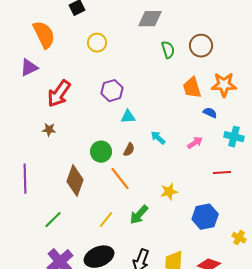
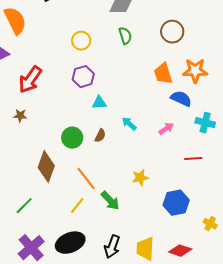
yellow circle: (97, 43) -> (81, 41), moved
green semicircle: (168, 50) -> (125, 36), moved
blue semicircle: (210, 113) -> (181, 99), size x1.5
orange line: (120, 179) -> (86, 179), moved
green arrow: (139, 215) -> (110, 201), turned -85

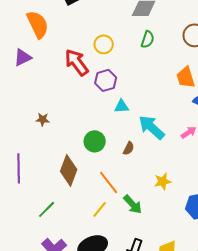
green semicircle: (125, 36) -> (148, 39), turned 36
red arrow: (30, 80) -> (77, 62), moved, turned 108
cyan arrow: (129, 124) -> (152, 127), size x1.8
brown semicircle: (100, 136) -> (129, 148), moved

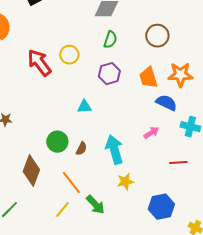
yellow circle: (104, 44) -> (69, 55), moved
purple hexagon: (106, 80) -> (109, 74), moved
cyan arrow: (152, 127) -> (114, 150), moved, turned 32
brown semicircle: (129, 148) -> (81, 149), moved

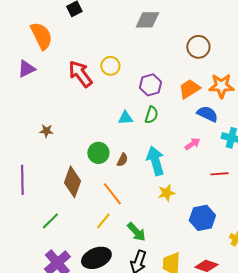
green semicircle: (110, 40) -> (151, 115), moved
orange trapezoid: (148, 78) -> (189, 89), turned 75
green arrow: (95, 205) -> (136, 232), moved

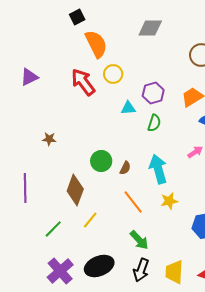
orange semicircle: (41, 36) -> (96, 44), moved
cyan triangle: (125, 118) -> (128, 108), moved
orange line: (112, 194) -> (133, 202), moved
yellow line: (103, 221) -> (90, 220), moved

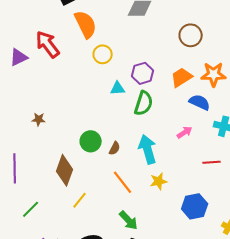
red arrow: (83, 82) -> (48, 44), moved
green semicircle: (154, 123) -> (144, 103), size x1.4
green line: (53, 229) -> (31, 209), moved

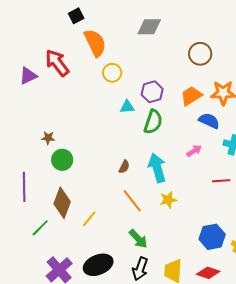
green circle: (91, 141) -> (62, 160), moved
brown diamond: (65, 170) -> (62, 203), moved
blue hexagon: (195, 206) -> (212, 237), moved

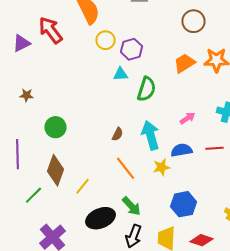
purple hexagon: (152, 92) -> (132, 49), moved
blue semicircle: (209, 121) -> (182, 150), moved, turned -35
brown star: (48, 138) -> (26, 95), moved
blue hexagon: (212, 237) -> (184, 204), moved
black ellipse: (98, 265) -> (100, 218), moved

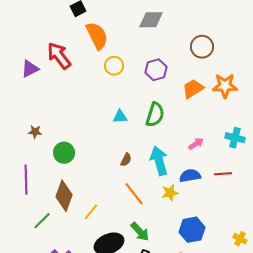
purple hexagon: (132, 49) -> (156, 70), moved
cyan triangle: (120, 74) -> (120, 117), moved
brown star: (26, 95) -> (35, 132), moved

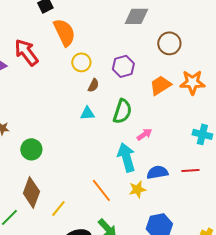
gray diamond: (151, 20) -> (136, 16), moved
pink arrow: (196, 144) -> (144, 134), moved
brown semicircle: (126, 160) -> (93, 85), moved

